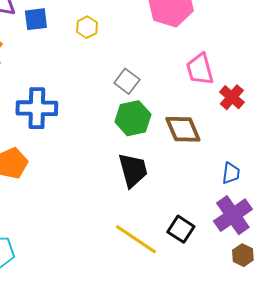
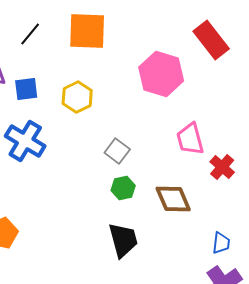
yellow hexagon: (87, 27) -> (77, 97), size x1.4
blue cross: (37, 108) -> (25, 141), moved, turned 30
green hexagon: (133, 118) -> (123, 188), size x0.7

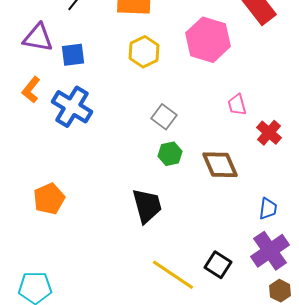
yellow hexagon: (77, 97) -> (144, 52), moved
pink trapezoid: (190, 139) -> (237, 105), size x0.7
black trapezoid: (123, 240) -> (147, 206), moved

